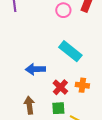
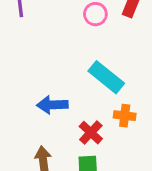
orange cross: (82, 85) -> (125, 116), moved

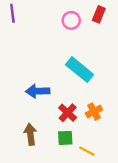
orange cross: (125, 116) -> (94, 112), moved, turned -35

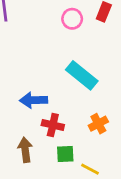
red cross: (68, 113) -> (53, 125), moved, turned -30

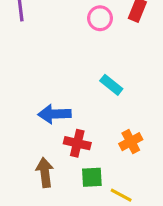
cyan rectangle: (82, 75) -> (111, 85), size x0.6

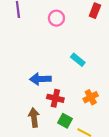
pink circle: (100, 18) -> (56, 18), moved
green square: (92, 177) -> (65, 121), turned 32

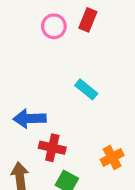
red rectangle: (95, 11) -> (88, 20), moved
orange cross: (91, 97) -> (112, 157), moved

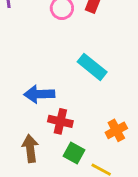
cyan rectangle: (86, 89) -> (92, 67), size x1.4

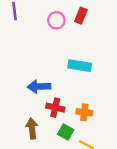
cyan rectangle: (92, 67) -> (80, 66), turned -30
orange cross: (116, 130) -> (84, 112), moved, turned 35

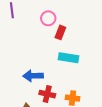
red rectangle: (81, 16) -> (60, 32), moved

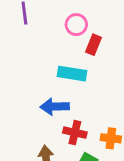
cyan rectangle: (68, 58) -> (72, 74), moved

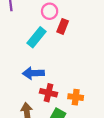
cyan rectangle: (72, 74) -> (37, 37), moved, turned -60

